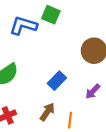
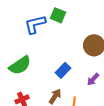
blue L-shape: (23, 26) -> (35, 24), turned -30

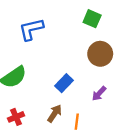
green square: (58, 15) -> (92, 19), moved

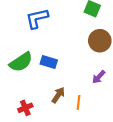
blue rectangle: (64, 83) -> (49, 62), moved, turned 63
red cross: (16, 117) -> (25, 108), moved

